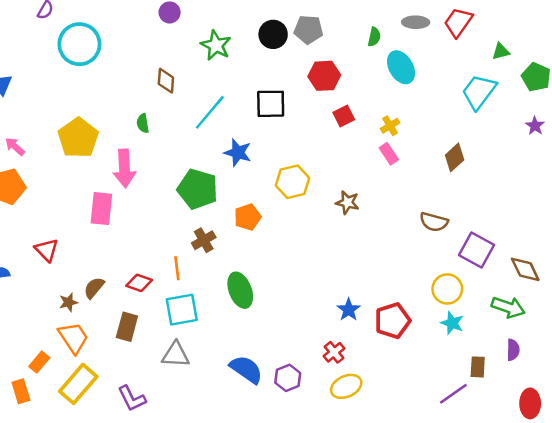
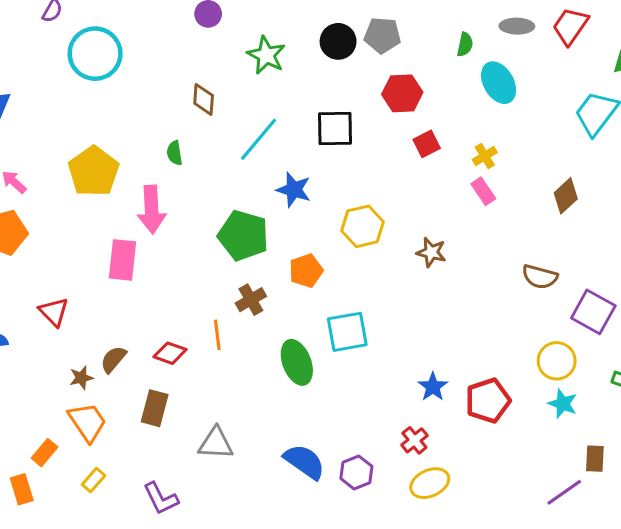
cyan square: (182, 310) -> (347, 332), moved
yellow rectangle: (78, 384) -> (94, 480), size x0.5

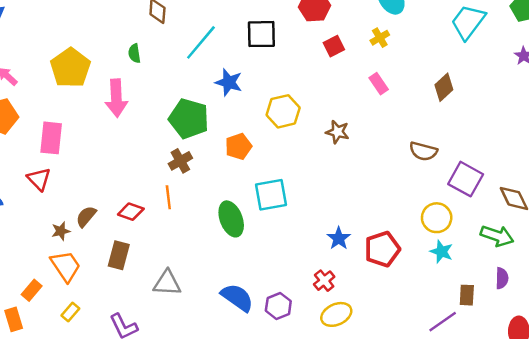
yellow cross: (485, 156) -> (380, 38), moved
pink rectangle: (123, 260) -> (51, 138), moved
brown cross: (251, 300) -> (180, 161), moved

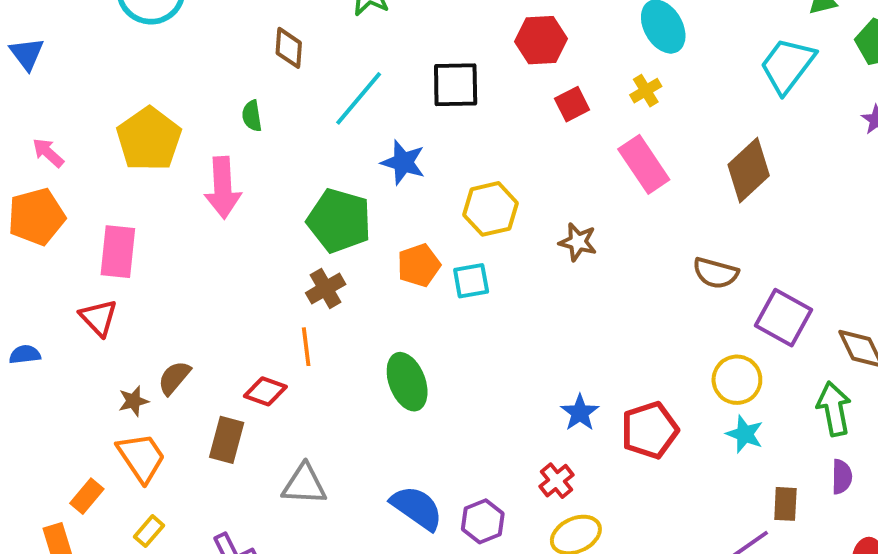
pink rectangle: (379, 84) -> (644, 164), size x1.6
brown diamond: (444, 87) -> (749, 170), size x1.4
cyan square: (271, 195) -> (471, 281), moved, size x0.7
red diamond: (131, 212) -> (265, 391), moved
green arrow: (497, 236) -> (834, 409), turned -120

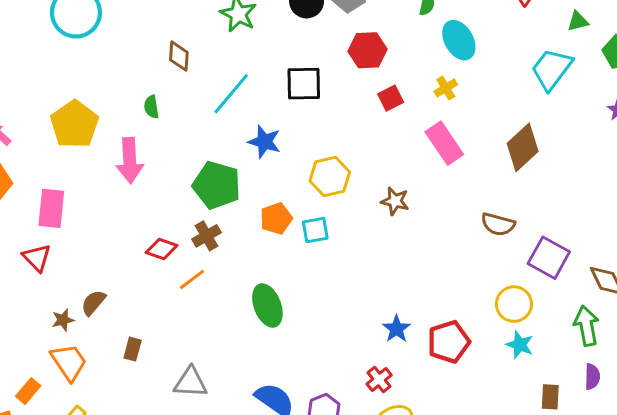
orange line: (306, 347) -> (192, 279), turned 60
red diamond: (265, 391) -> (162, 249), moved
brown rectangle: (227, 440) -> (133, 349), size x0.7

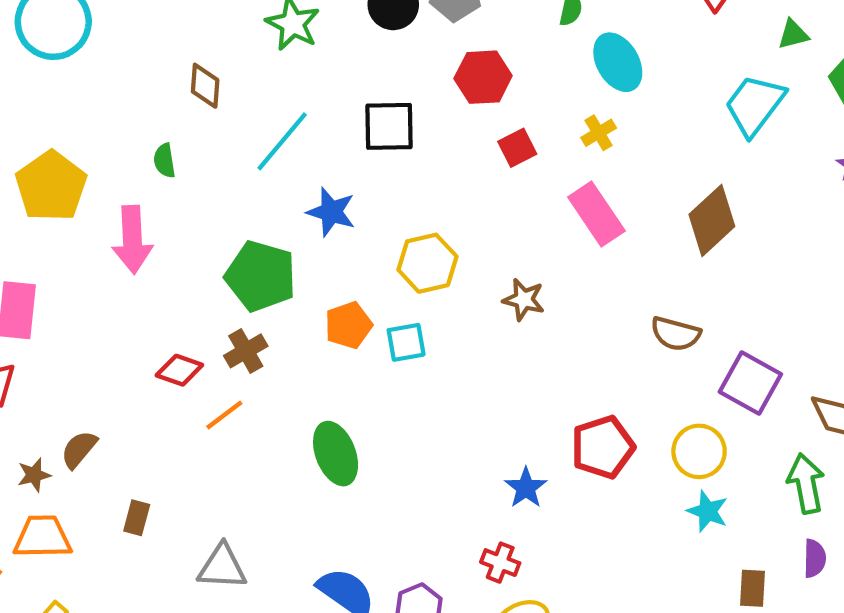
red pentagon: (449, 342) -> (603, 447), moved
orange trapezoid: (69, 362) -> (43, 537), turned -57
red cross: (379, 379) -> (500, 563), turned -30

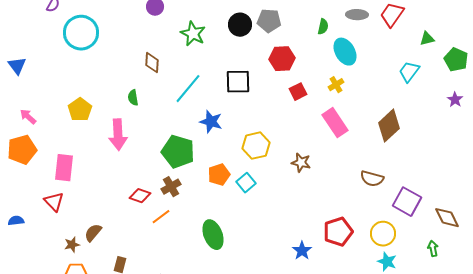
cyan trapezoid: (755, 105) -> (409, 72), size x0.7
yellow pentagon: (51, 186) -> (80, 110), size x0.7
cyan square: (406, 342) -> (246, 183), turned -30
green arrow: (806, 483) -> (433, 249), size x0.6

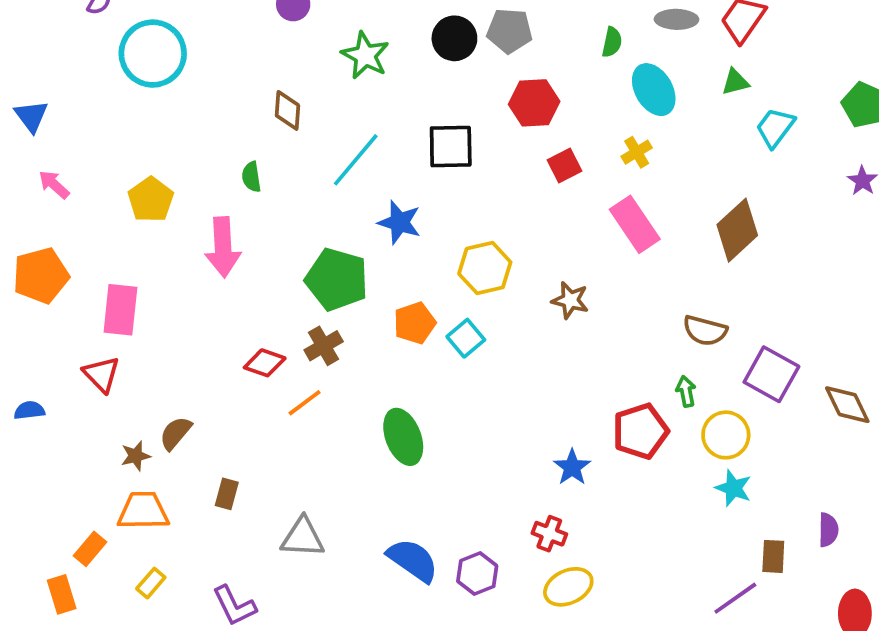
green triangle: (427, 39) -> (735, 82), moved
pink arrow: (28, 117) -> (54, 184), moved
green arrow: (433, 249) -> (686, 391), moved

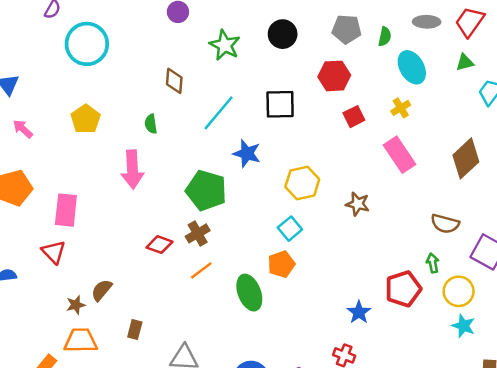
gray pentagon: (509, 31) -> (347, 29), moved
yellow pentagon: (151, 200) -> (86, 119), moved
orange pentagon: (415, 323) -> (281, 264), moved
orange line: (305, 403) -> (201, 270), moved

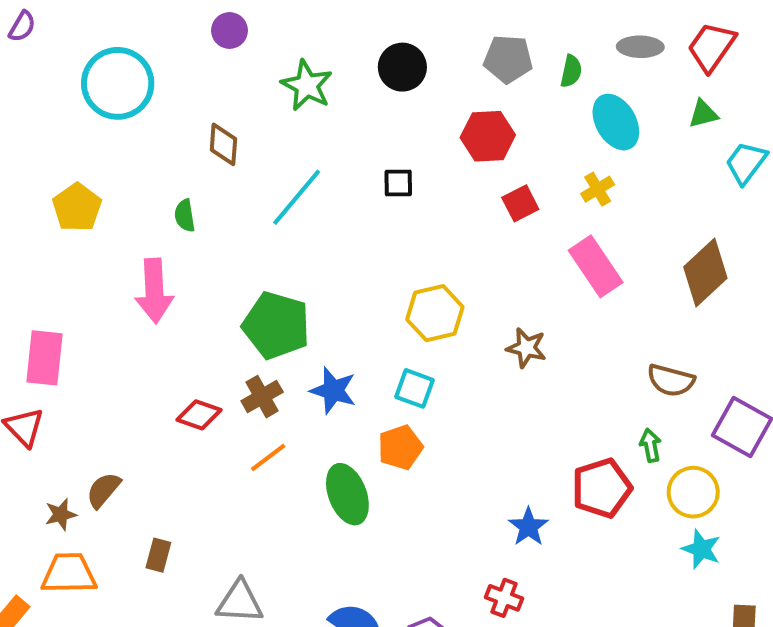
cyan circle: (87, 44) -> (118, 83), moved
black square: (280, 104) -> (398, 183), size x0.6
blue star: (247, 153) -> (333, 390), moved
cyan square: (290, 229) -> (415, 388), turned -30

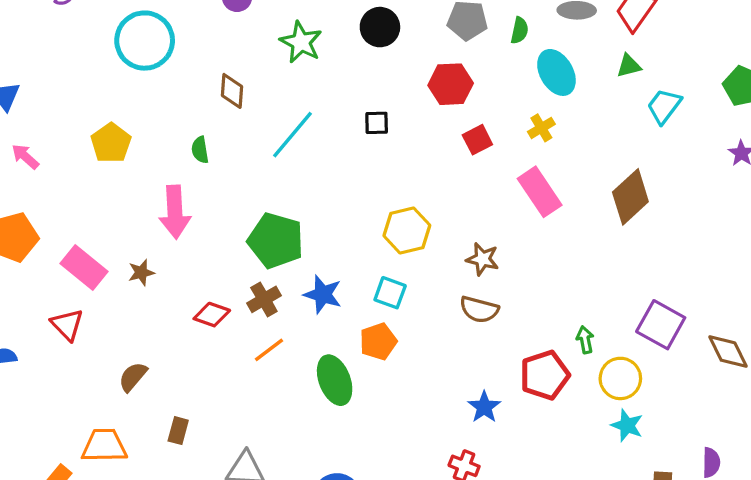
pink rectangle: (44, 358) -> (84, 267), turned -57
brown semicircle: (671, 380) -> (479, 310), moved
brown star: (61, 515) -> (141, 273), moved

